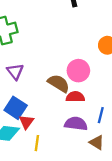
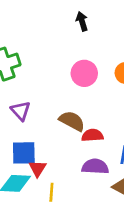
pink circle: (78, 71) -> (84, 73), moved
blue square: (16, 108) -> (24, 153), turned -30

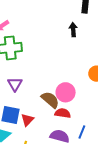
pink circle: (84, 73) -> (66, 92), moved
red triangle: (38, 168) -> (27, 120), moved

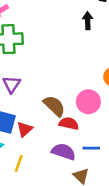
pink circle: (66, 92) -> (88, 102), moved
blue line: (82, 132) -> (91, 148), turned 64

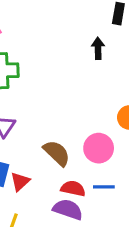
red semicircle: (69, 124) -> (73, 188), moved
blue line: (91, 148) -> (104, 187), moved

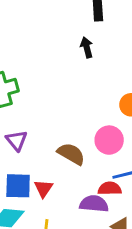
red semicircle: (73, 188) -> (110, 189), moved

